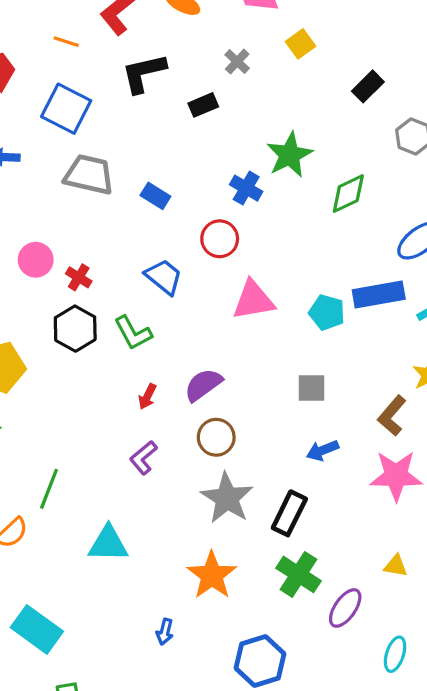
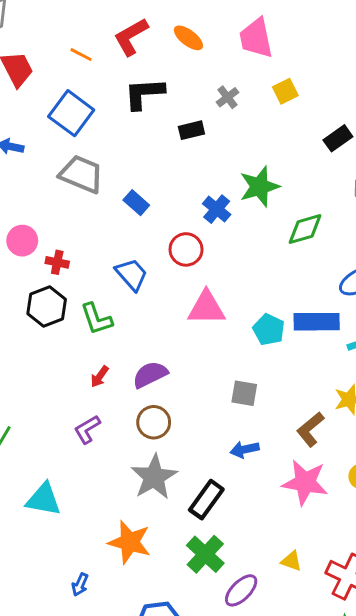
red cross: (79, 277) -> (57, 262), turned -30
orange star: (212, 575) -> (130, 542), turned -30

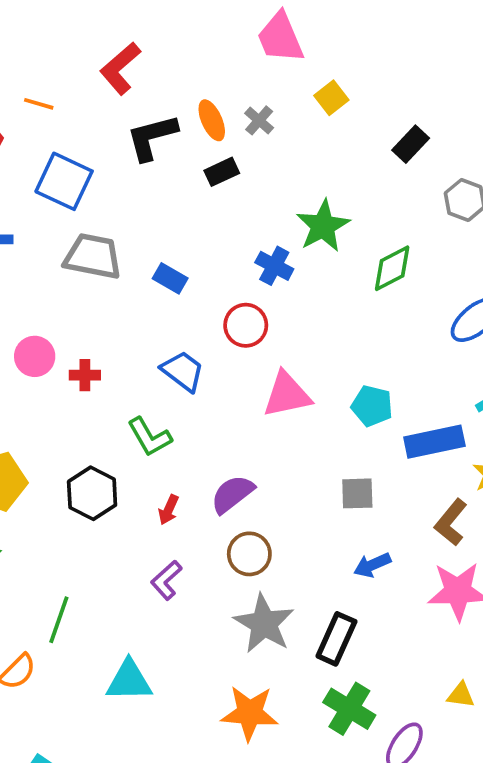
orange ellipse: (188, 38) -> (212, 120), moved, turned 40
orange line: (81, 55) -> (39, 104), moved
black hexagon: (47, 307) -> (92, 493), moved
blue rectangle: (317, 322) -> (434, 442), moved

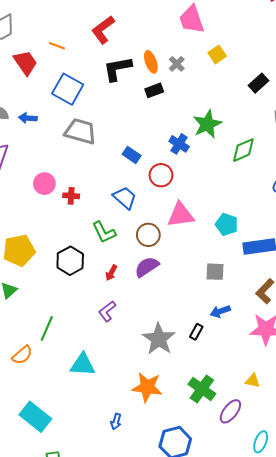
blue rectangle: (170, 278) -> (132, 155), moved
brown circle: (249, 554) -> (148, 235), moved
black rectangle: (336, 639) -> (196, 332), moved, size x0.6
yellow triangle: (461, 695) -> (253, 381), moved

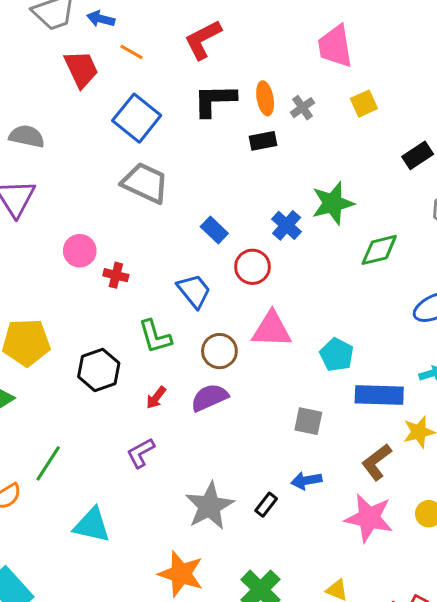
blue arrow: (28, 118) -> (101, 19), moved

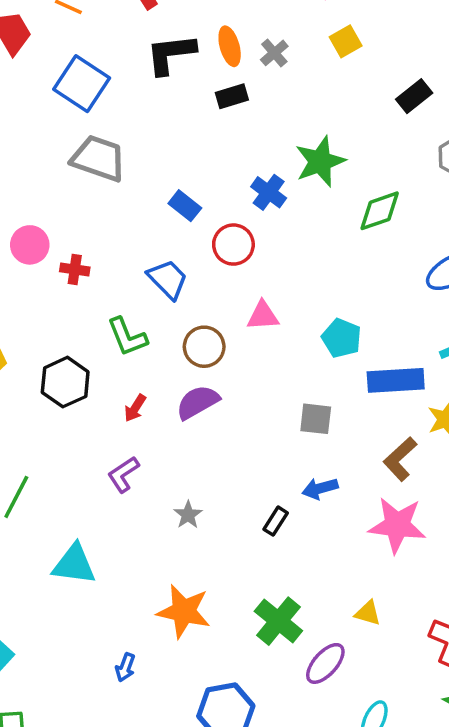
pink triangle: (272, 329) -> (263, 316), size x0.7
gray star: (210, 506) -> (188, 515), moved, size x0.5

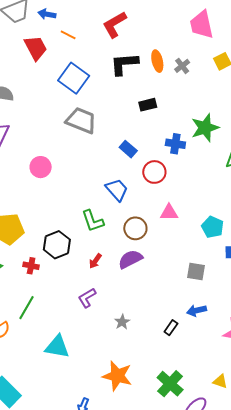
black rectangle: (232, 96) -> (148, 105), moved
blue cross: (269, 192) -> (175, 144), turned -30
red cross: (75, 269) -> (31, 266), moved

